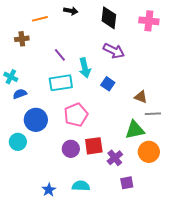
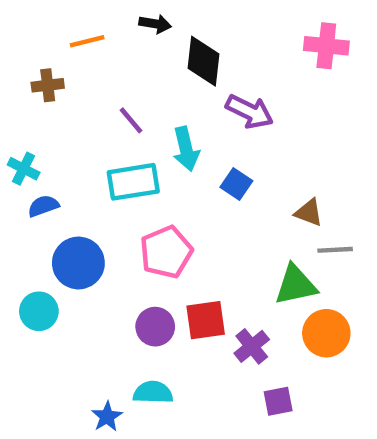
black diamond: (109, 18) -> (203, 61), moved
cyan semicircle: (81, 186) -> (153, 392), moved

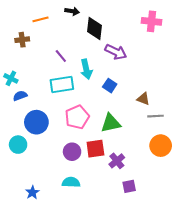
green triangle: (296, 285) -> (111, 123), moved
orange circle: (326, 333) -> (161, 146), moved
blue star: (107, 417) -> (32, 192), moved

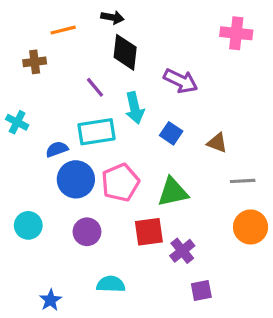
black diamond: (94, 28) -> (125, 52), moved
blue semicircle: (20, 96) -> (57, 149), moved
brown triangle: (143, 99) -> (217, 143), moved
blue circle: (36, 122) -> (76, 179), moved
purple circle: (72, 152) -> (87, 232), moved

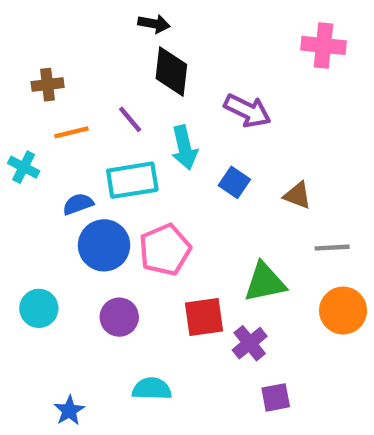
orange line: (63, 30) -> (71, 132), moved
green triangle: (173, 192) -> (265, 282), moved

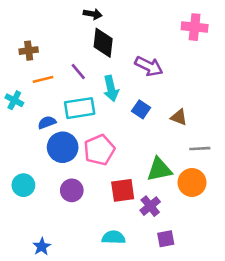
orange circle: (343, 311) -> (192, 183), moved
cyan semicircle: (152, 389) -> (114, 237), moved

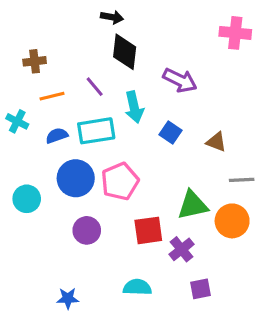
blue semicircle: (47, 122) -> (57, 136), moved
cyan circle: (23, 185) -> (27, 199), moved
blue star: (42, 247) -> (68, 298), moved, turned 30

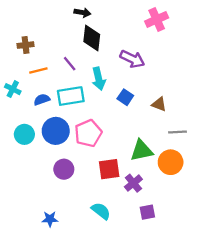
pink cross: (235, 33) -> (157, 19), moved, turned -30
cyan circle: (27, 199) -> (24, 134), moved
cyan semicircle: (137, 287) -> (101, 211), turned 36

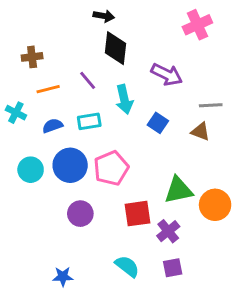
cyan rectangle: (71, 96) -> (89, 121), size x0.7
gray line: (178, 132) -> (211, 105), moved
purple square: (147, 212) -> (173, 268), moved

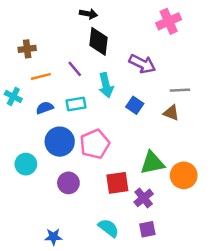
cyan circle: (31, 170) -> (26, 164), moved

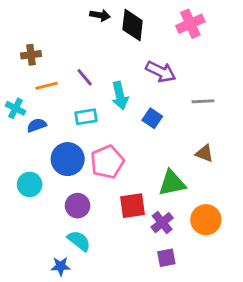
black diamond: (99, 41) -> (133, 25), moved
blue semicircle: (45, 108) -> (37, 125), moved
brown triangle: (171, 113) -> (204, 153), moved
orange circle: (184, 175) -> (206, 220), moved
cyan semicircle: (109, 228) -> (79, 241), moved

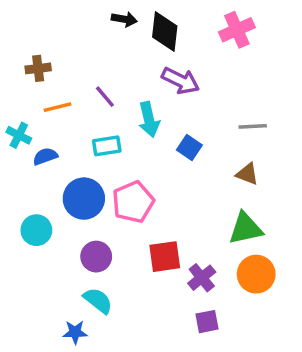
purple arrow: (161, 72) -> (181, 81), moved
brown triangle: (204, 153) -> (247, 174), moved
green triangle: (172, 183) -> (246, 228), moved

